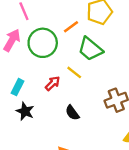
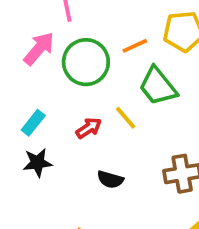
black star: (25, 111) -> (37, 163), turned 30
black semicircle: (72, 113) -> (110, 179), turned -49

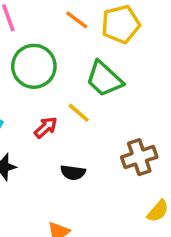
orange line: (135, 46) -> (77, 20), moved, turned 70

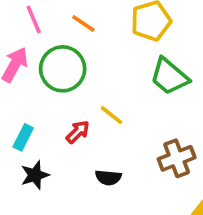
orange line: (77, 20) -> (83, 24), moved
green trapezoid: (104, 79) -> (169, 76), moved

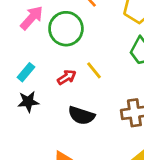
black semicircle: (108, 178) -> (81, 116), size x1.4

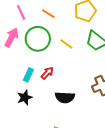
yellow line: (94, 70) -> (66, 44), moved
cyan rectangle: (26, 72) -> (28, 75), moved

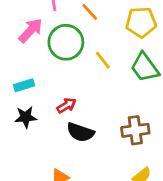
red arrow: (47, 73) -> (66, 105), moved
cyan rectangle: (28, 75) -> (24, 85), moved, turned 32

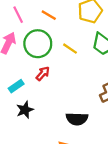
red arrow: (66, 105) -> (43, 74), moved
black semicircle: (80, 132) -> (77, 119), moved

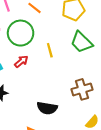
yellow line: (70, 49) -> (50, 50), moved, turned 32

